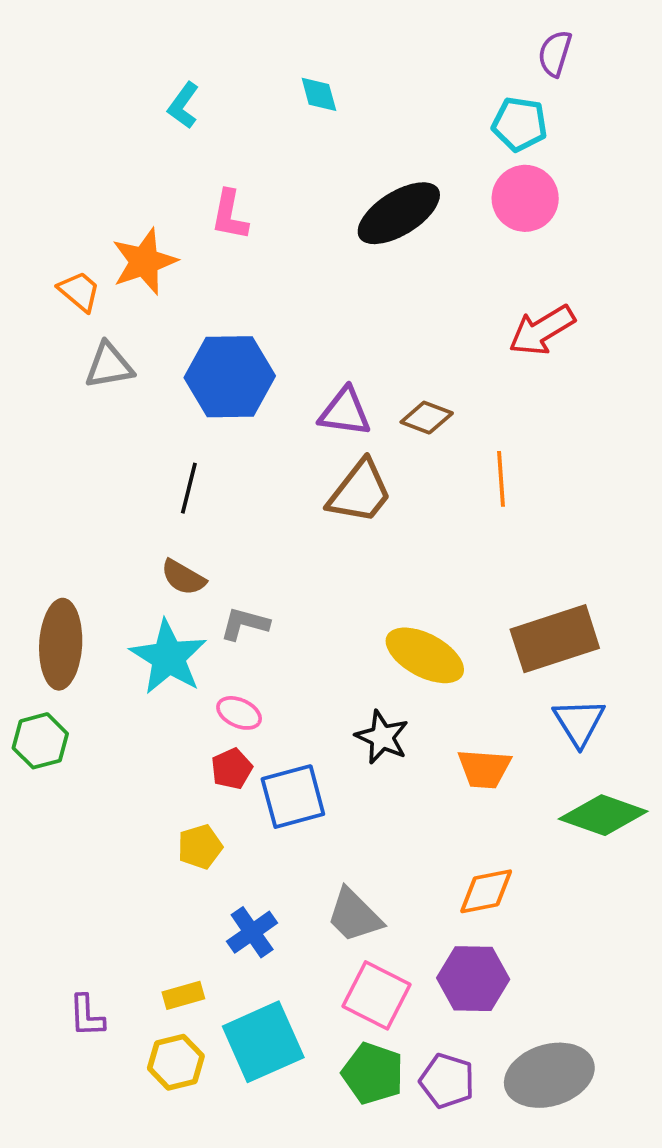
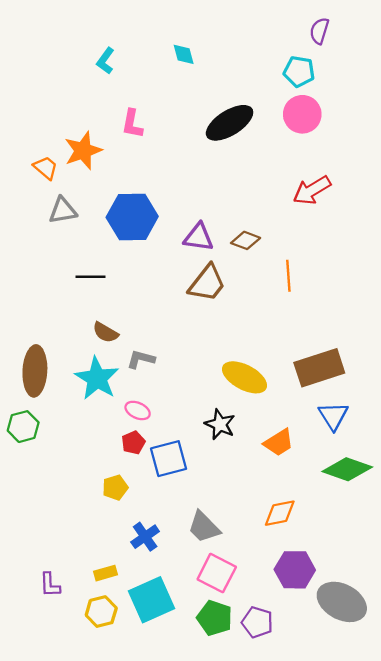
black line: (189, 488) -> (91, 277), moved, turned 76
orange trapezoid: (484, 769) -> (279, 443), turned -36
purple hexagon: (473, 979) -> (295, 570), moved
gray ellipse: (549, 1075) -> (342, 602), moved, turned 45

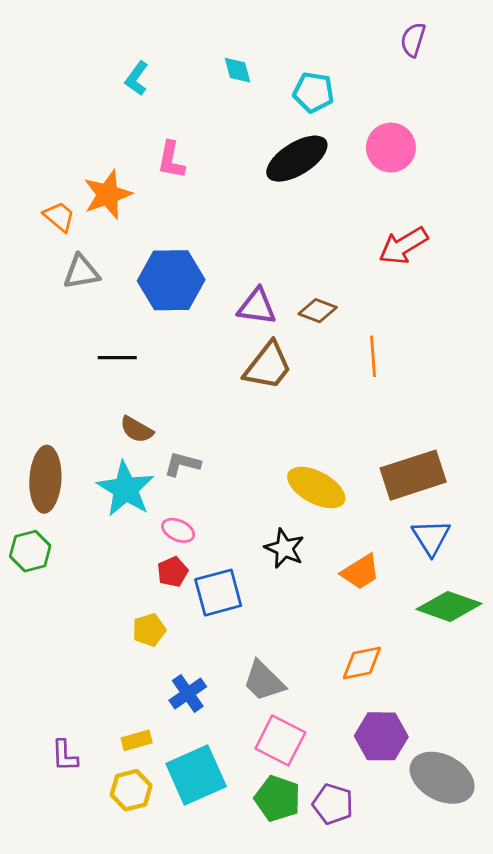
cyan pentagon: (299, 71) -> (314, 92), moved

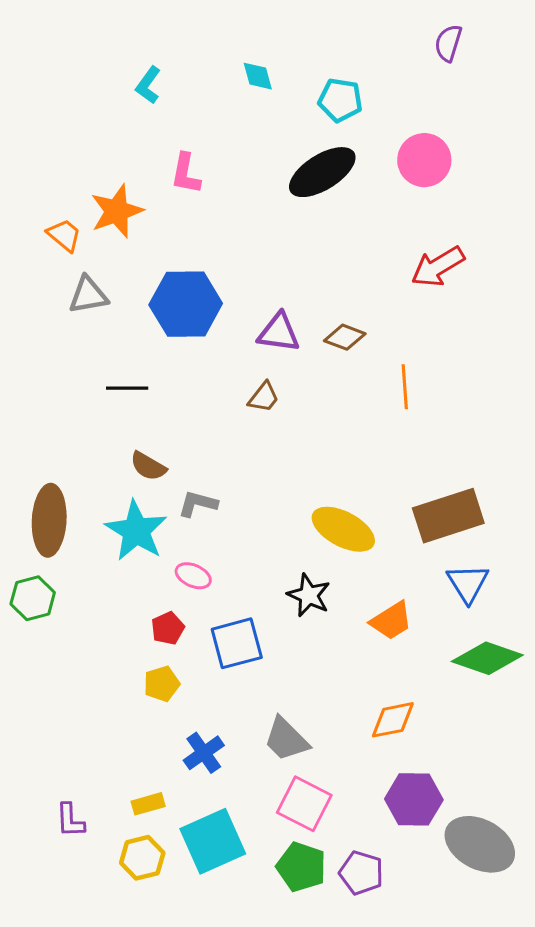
brown trapezoid: (268, 366) -> (264, 397), moved, size x0.6
red pentagon: (173, 572) -> (168, 628), moved

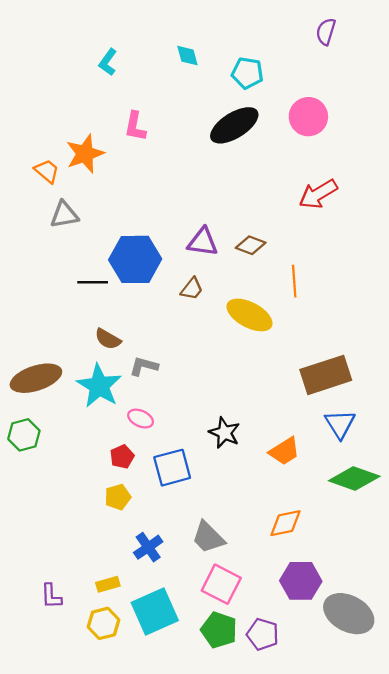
blue hexagon: (186, 304) -> (135, 259), moved
brown ellipse: (49, 520) -> (36, 378), turned 69
yellow ellipse: (343, 529) -> (250, 315), moved

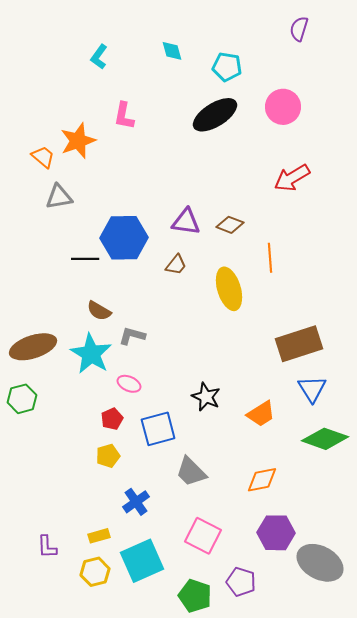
yellow ellipse: (250, 315) -> (229, 289), turned 45
gray trapezoid: (208, 537) -> (191, 472), moved
green pentagon: (219, 630) -> (195, 596), moved

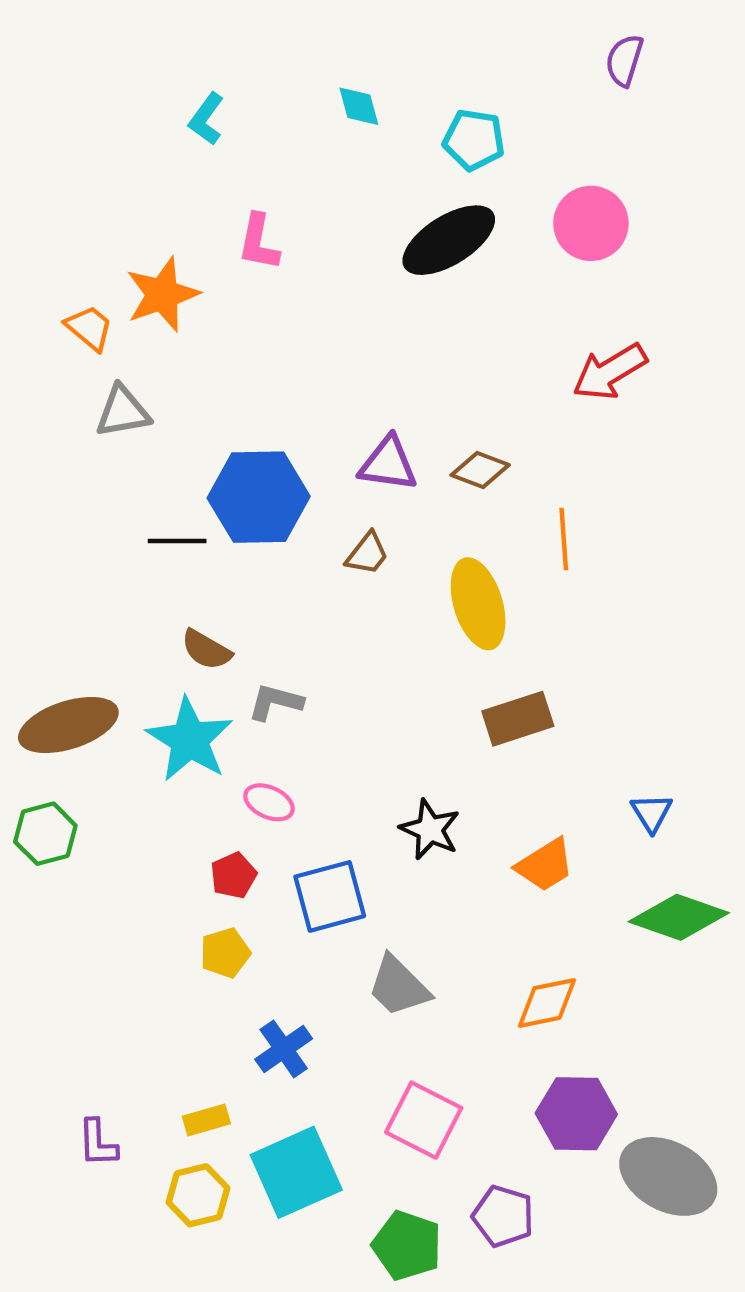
brown rectangle: (299, 344) -> (518, 719), moved, size x0.7
blue triangle: (312, 389) -> (652, 813), size x0.7

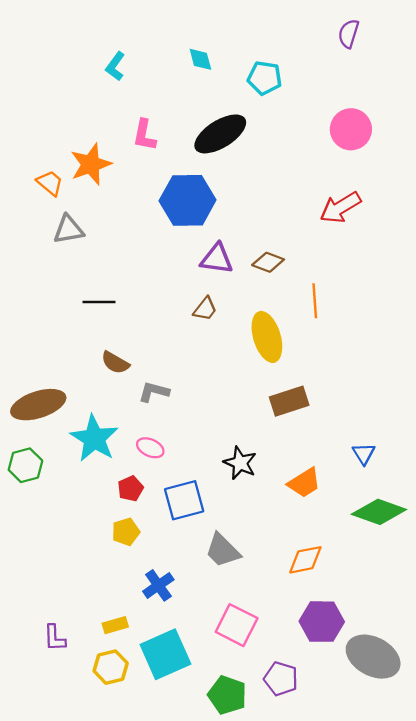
pink circle: (591, 223) -> (351, 129), moved
black ellipse: (449, 240) -> (220, 134), moved
blue hexagon: (259, 497) -> (188, 200), moved
cyan star: (190, 740) -> (94, 438), moved

